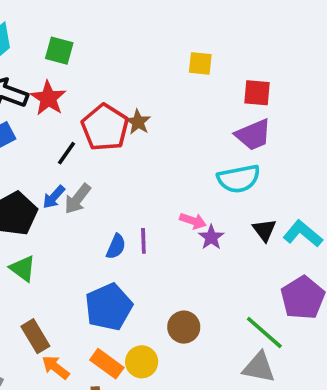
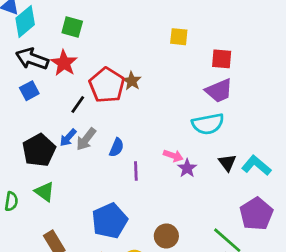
blue semicircle: (116, 246) -> (117, 147), moved

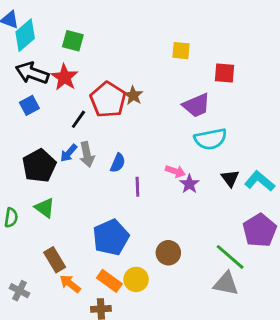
purple trapezoid: (219, 91) -> (196, 105), moved
gray arrow: (86, 139) -> (87, 154), turned -50

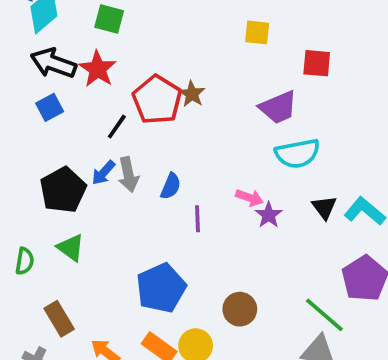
brown rectangle: (55, 260) -> (59, 319), moved

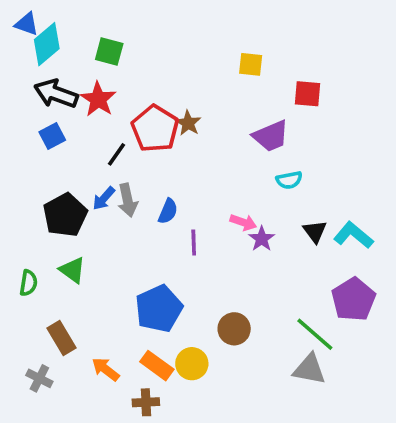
cyan semicircle: (297, 154) -> (289, 180), size x0.6

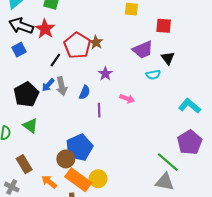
black triangle: (315, 231) -> (168, 58), moved
purple star: (262, 239) -> (105, 74), moved
brown circle: (234, 329) -> (66, 159), moved
orange rectangle: (157, 366) -> (78, 180), size x1.4

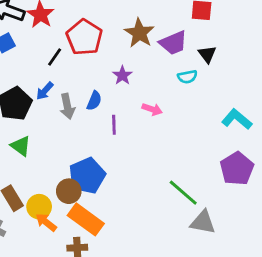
brown star: (96, 42) -> (139, 33), moved, size x1.5
gray arrow: (62, 86) -> (67, 106), moved
green line: (168, 162) -> (183, 193), moved
yellow circle: (98, 179) -> (39, 207), moved

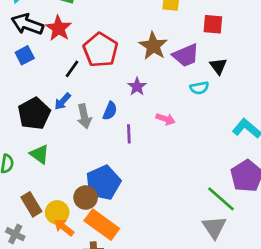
green line: (183, 193) -> (221, 199), moved
gray triangle: (203, 222) -> (214, 227), turned 45

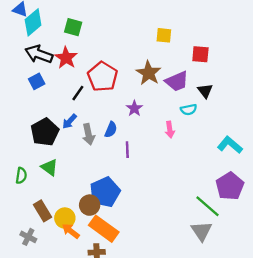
pink arrow: (165, 119) -> (170, 130), moved, turned 63

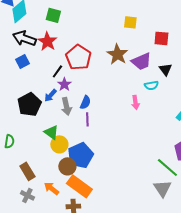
purple star: (134, 108) -> (64, 84), moved
purple line: (127, 150) -> (87, 119), moved
green triangle: (50, 167) -> (51, 132), moved
yellow circle: (65, 218) -> (59, 144), moved
gray cross: (28, 237) -> (27, 195), moved

